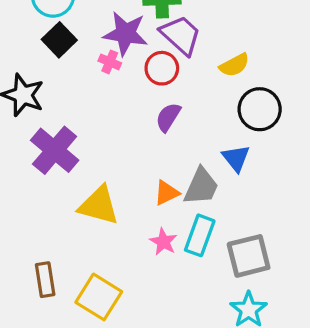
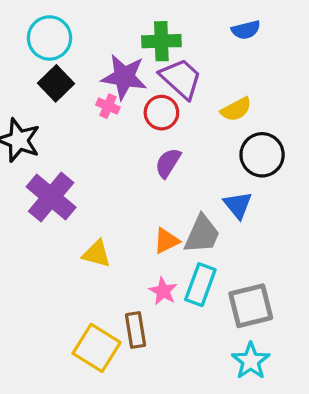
yellow triangle: (99, 205) -> (97, 254), size x0.7
brown rectangle: (45, 280) -> (135, 330), moved

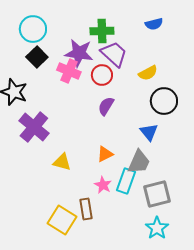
pink cross: (108, 106) -> (69, 71), size x1.6
gray trapezoid: (202, 234) -> (139, 162), moved

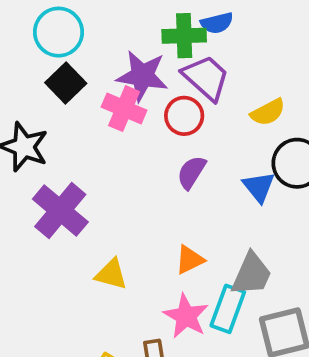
blue semicircle: (154, 24) -> (217, 23), moved
blue triangle: (149, 132) -> (259, 187), moved
pink star: (103, 185) -> (186, 316), size x1.4

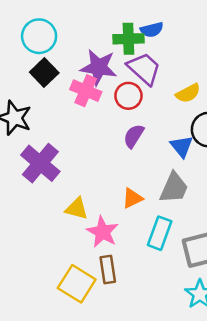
gray trapezoid: (252, 274) -> (174, 188), moved
pink star: (186, 316) -> (103, 232), moved

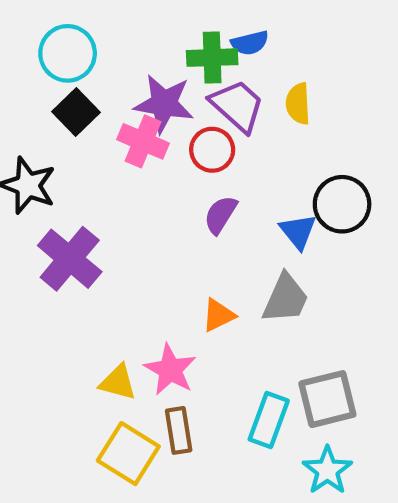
yellow semicircle: (188, 93) -> (298, 104), moved, turned 115
yellow triangle: (77, 209) -> (118, 382), moved
cyan rectangle: (160, 233) -> (269, 420), moved

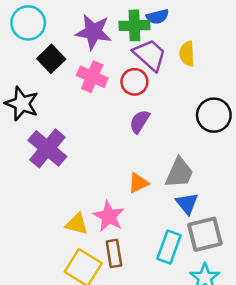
cyan circle: (68, 53) -> (28, 23), moved
purple star: (164, 104) -> (93, 32), moved
blue triangle: (298, 231) -> (187, 203), moved

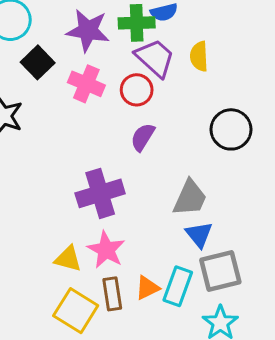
purple cross: (47, 148) -> (100, 193), moved, turned 33
orange triangle: (138, 183) -> (147, 288), moved

